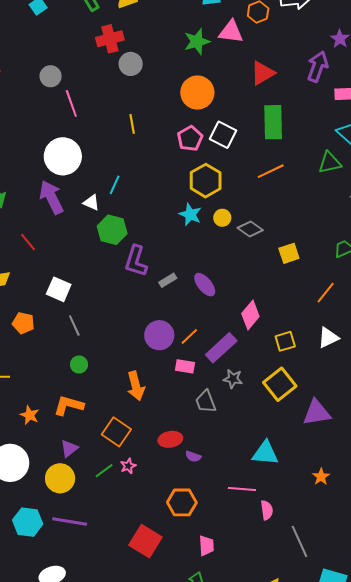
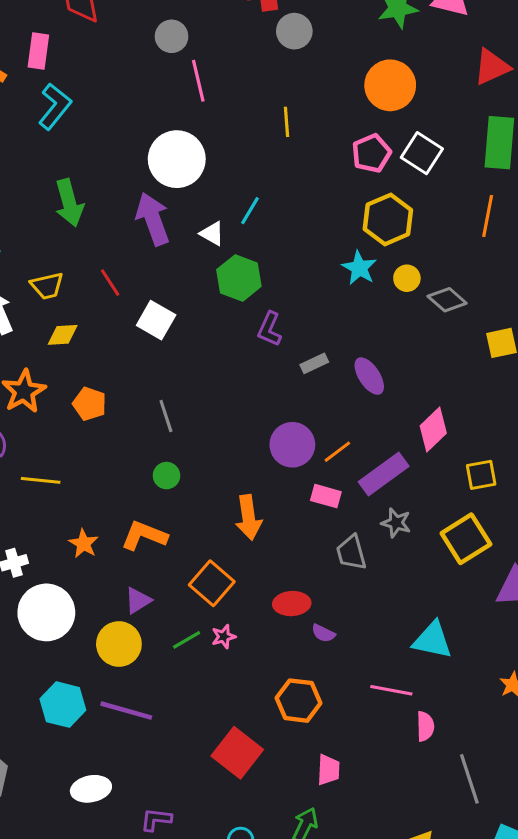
orange line: (271, 171) -> (488, 216), turned -60
purple L-shape: (136, 261) -> (269, 329), size x0.7
white square: (59, 289) -> (156, 320), moved

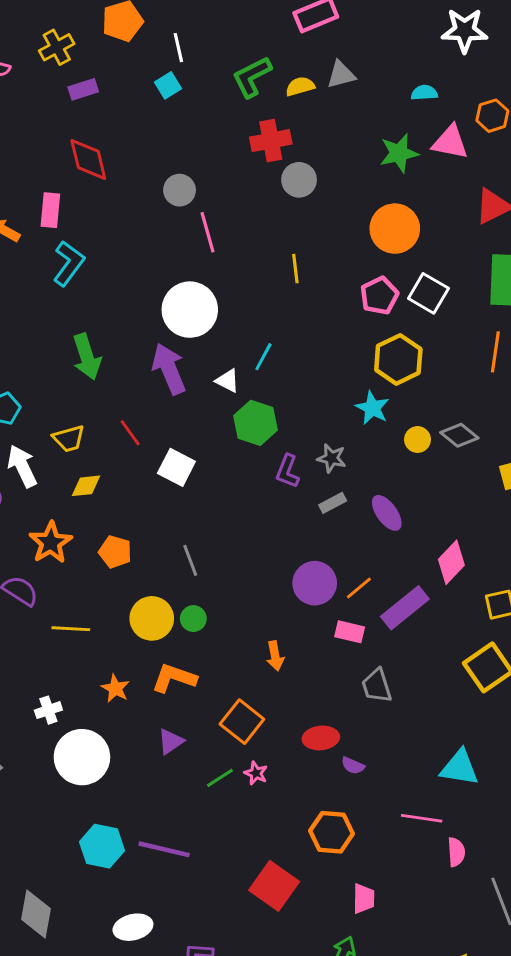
yellow circle: (407, 278) -> (418, 440), moved
orange arrow: (249, 517) -> (275, 656), size x0.7
gray star: (396, 523) -> (331, 458), moved
pink star: (224, 637) -> (256, 773), turned -30
yellow circle: (119, 644) -> (152, 618), moved

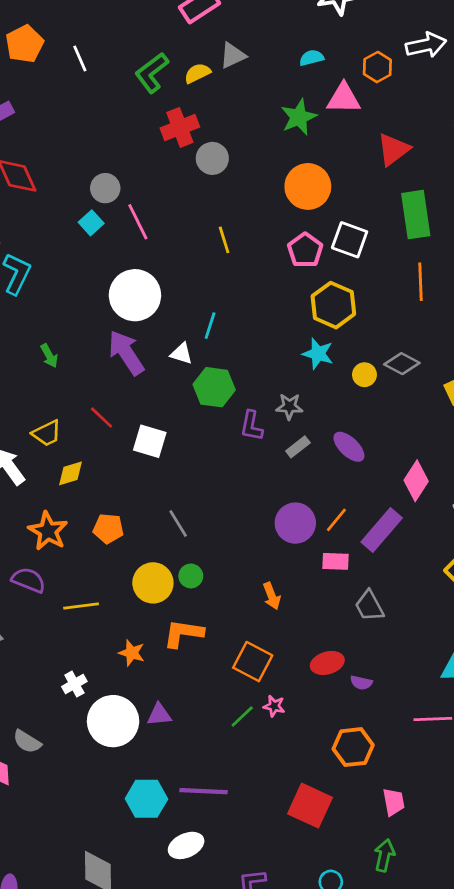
cyan square: (168, 85) -> (91, 223), moved
green arrow: (87, 357) -> (49, 356), size x0.6
purple triangle: (171, 742) -> (159, 715), moved, turned 40
white ellipse: (133, 927) -> (186, 845), moved

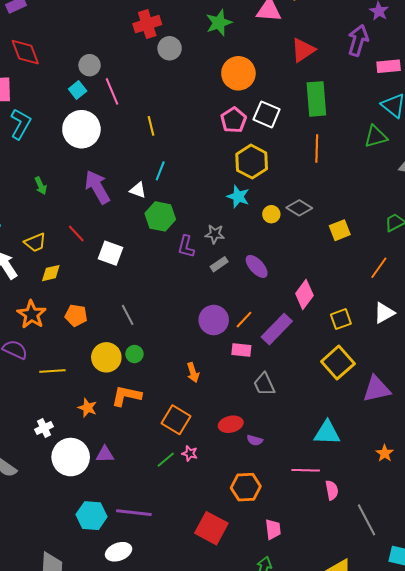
green star: (299, 117) -> (219, 23), moved
yellow line: (224, 240) -> (151, 126), moved
white circle: (135, 295) -> (81, 129), moved

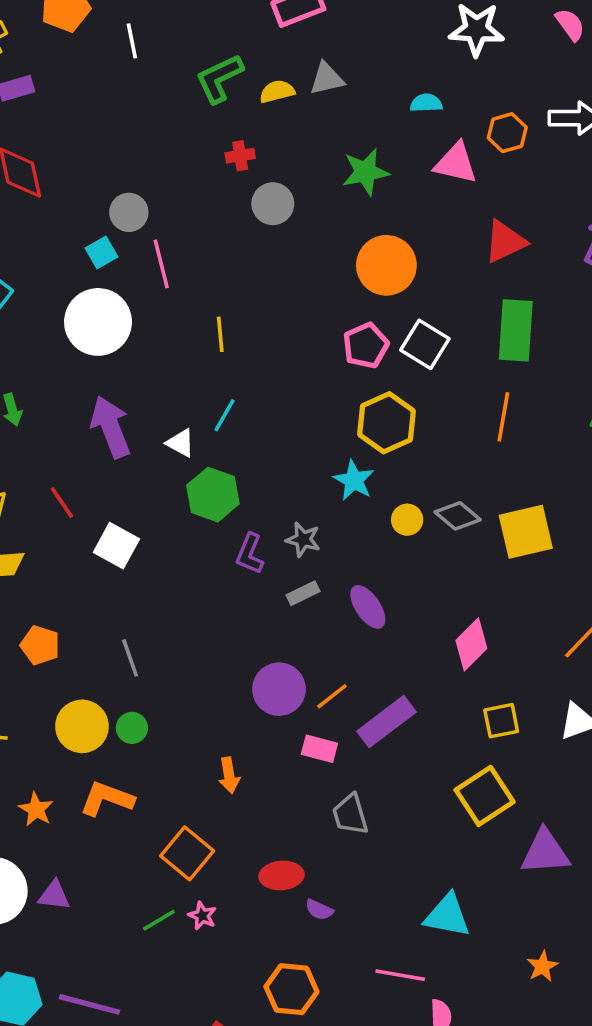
red cross: (147, 24) -> (240, 156), size x0.6
yellow square: (340, 230) -> (526, 532), moved, size x1.5
pink diamond: (304, 294) -> (471, 644), moved

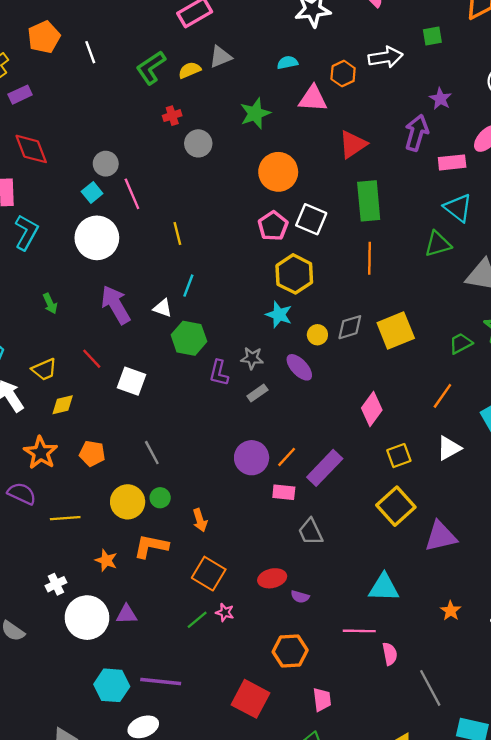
gray diamond: (458, 516) -> (350, 327), turned -48
purple ellipse: (368, 607) -> (299, 367), moved
orange arrow: (229, 775) -> (200, 520), moved

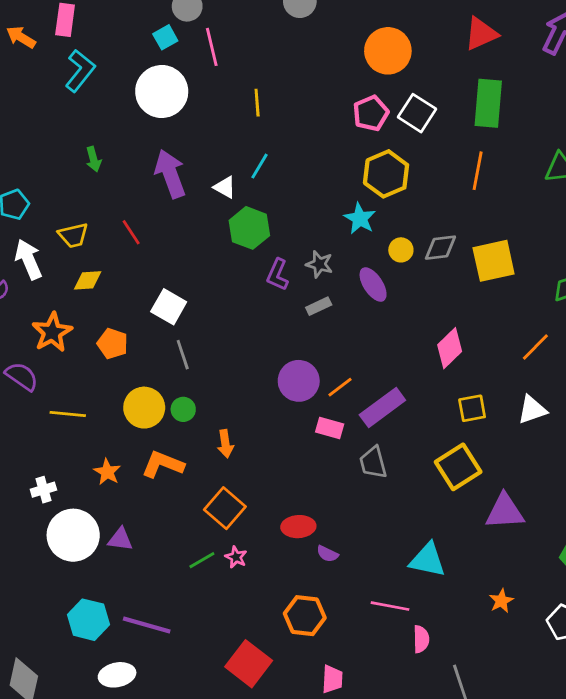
white square: (132, 381) -> (169, 307), moved
gray trapezoid: (311, 532) -> (373, 462), moved

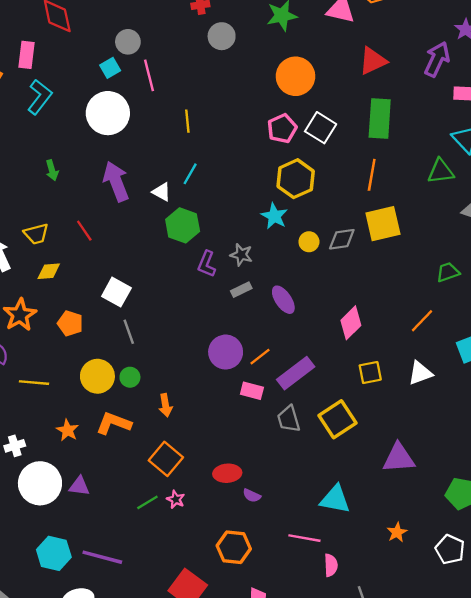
yellow square: (494, 261) -> (383, 224), moved
purple ellipse: (373, 285) -> (283, 300), moved
yellow square: (458, 467) -> (337, 419), moved

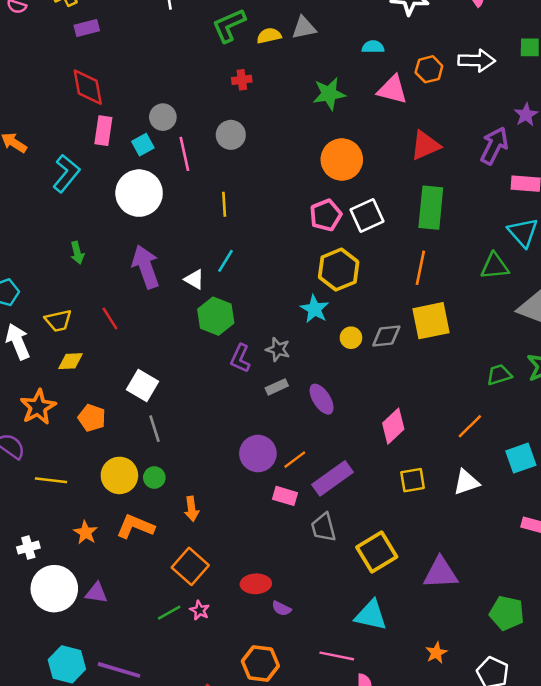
gray circle: (222, 36) -> (231, 135), moved
pink rectangle: (26, 55) -> (103, 131), moved
white square: (321, 128) -> (367, 216), turned 32
yellow square: (337, 419) -> (377, 552), moved

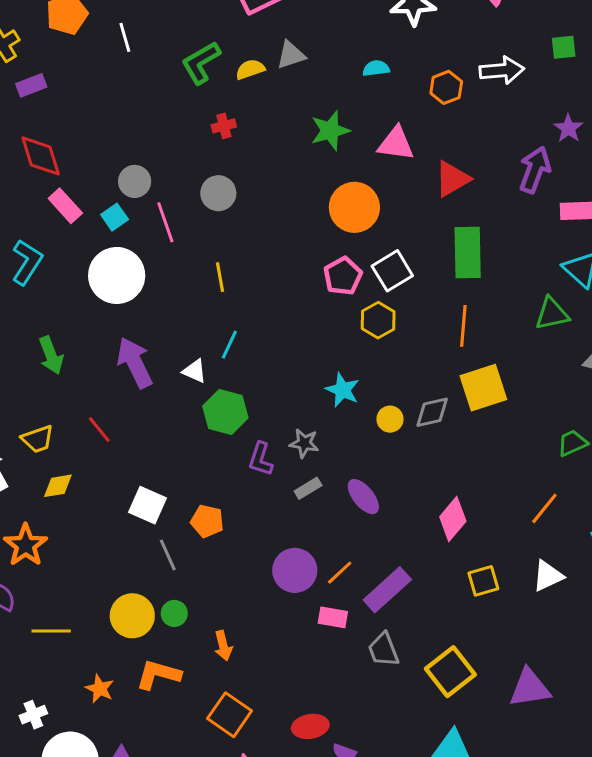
pink triangle: (392, 90) -> (396, 144), moved
pink rectangle: (103, 131) -> (65, 206), turned -44
green arrow: (77, 253) -> (51, 355), size x1.4
yellow hexagon: (339, 270) -> (378, 320), moved, size x0.7
orange pentagon: (92, 418) -> (207, 521), moved

